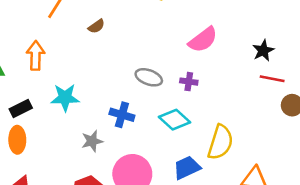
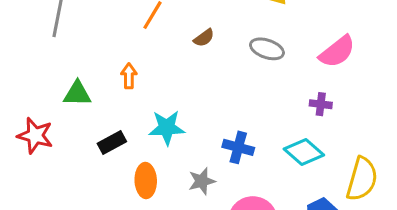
orange arrow: (36, 55) -> (129, 76), size x0.7
gray ellipse: (149, 77) -> (267, 49), moved
orange ellipse: (17, 140) -> (146, 180), moved

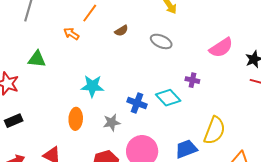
pink semicircle: (337, 52) -> (221, 48), moved
orange arrow: (129, 76) -> (71, 34), moved, turned -63
black rectangle: (112, 142) -> (14, 121), moved
cyan diamond: (304, 152) -> (168, 98), moved

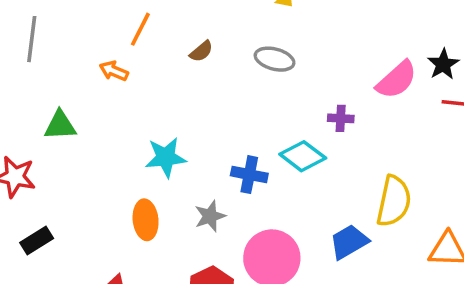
pink semicircle: (221, 48) -> (397, 80), moved

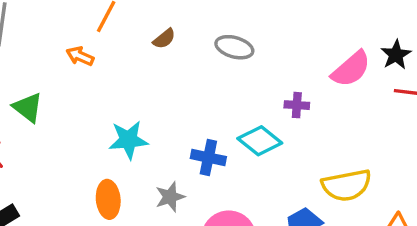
green triangle: (60, 125) -> (28, 108), turned 40
yellow semicircle: (394, 201) -> (347, 185), turned 66

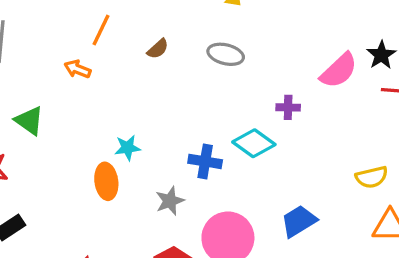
cyan star: (128, 140) -> (127, 148), size x0.7
yellow semicircle: (347, 185) -> (372, 177), moved, size x0.7
orange ellipse: (108, 199) -> (106, 181), moved

